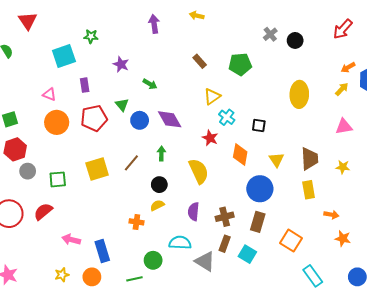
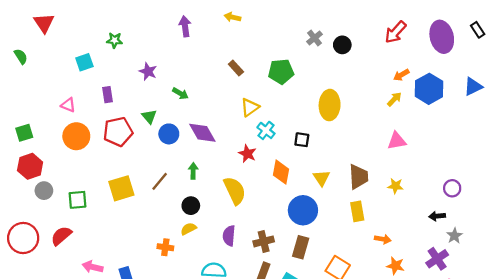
cyan square: (64, 56) -> (84, 62), size x0.7
yellow ellipse: (299, 94) -> (330, 105), moved

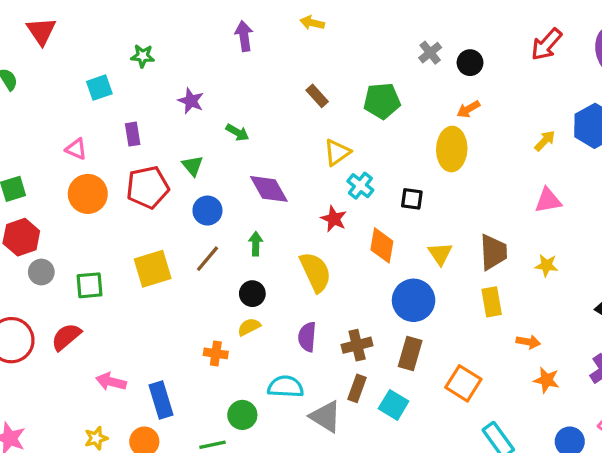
orange arrow: (401, 75) -> (468, 109), moved
blue circle: (169, 134) -> (207, 211), moved

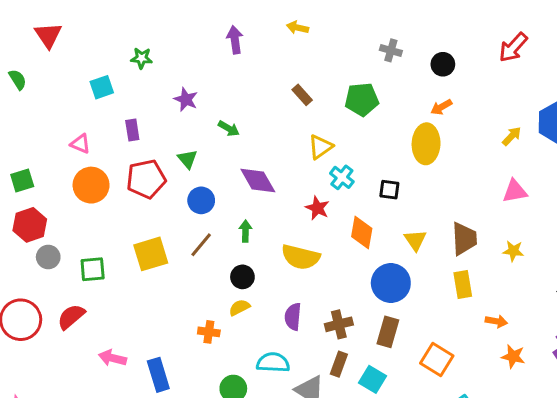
gray cross: (430, 53) -> (391, 50), moved, turned -35
yellow semicircle: (315, 272) -> (301, 257), turned 129

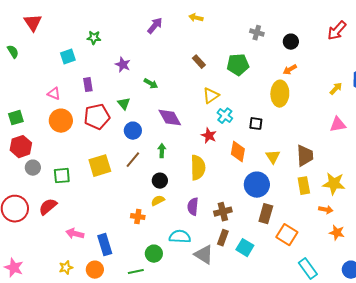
purple arrow: (235, 40) -> (155, 26), turned 48
yellow star: (513, 251) -> (334, 184), moved, size x1.6
yellow semicircle: (301, 257) -> (198, 168), turned -105
brown rectangle: (388, 332) -> (266, 214), moved

